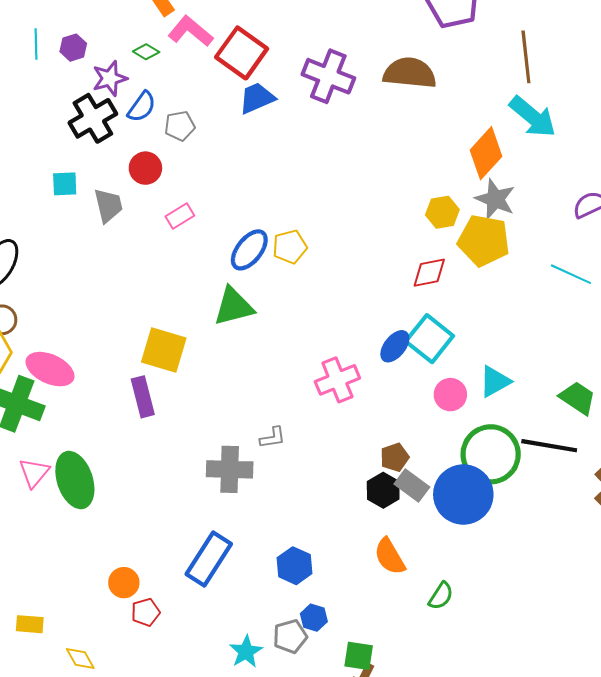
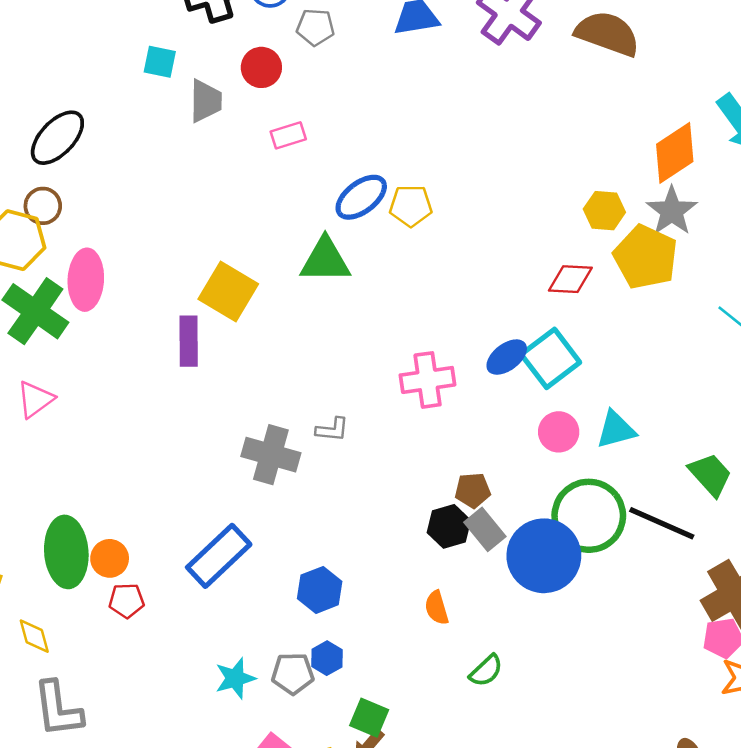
pink ellipse: (50, 369) -> (86, 280), turned 54
green ellipse: (75, 480) -> (66, 552), moved
orange semicircle: (390, 556) -> (437, 608), size x0.7

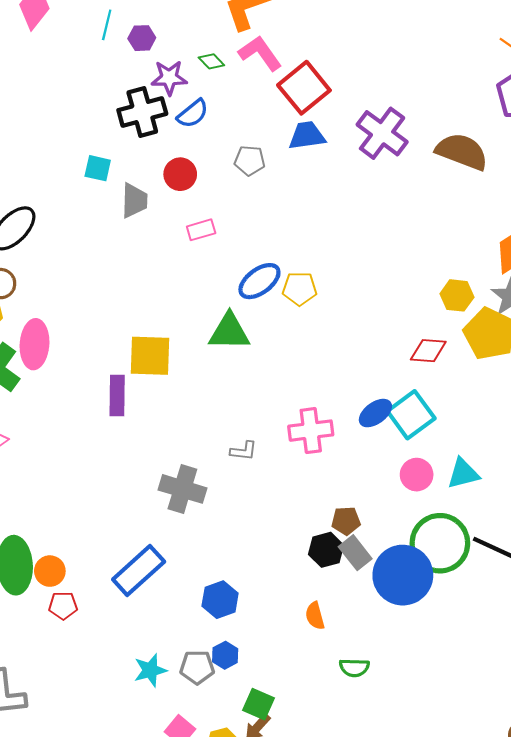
gray pentagon: (315, 27) -> (250, 160), moved
yellow square: (228, 291) -> (150, 356), turned -30
gray L-shape: (332, 430) -> (244, 451), moved
green semicircle: (486, 671) -> (354, 668), turned 44

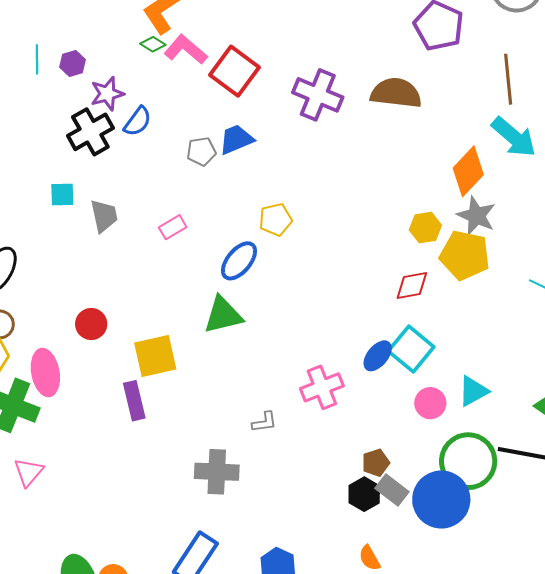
green diamond: (211, 61) -> (153, 44), moved
blue trapezoid: (307, 136) -> (236, 139), moved
red circle: (180, 174) -> (91, 324), moved
yellow pentagon: (300, 289) -> (276, 219), moved

